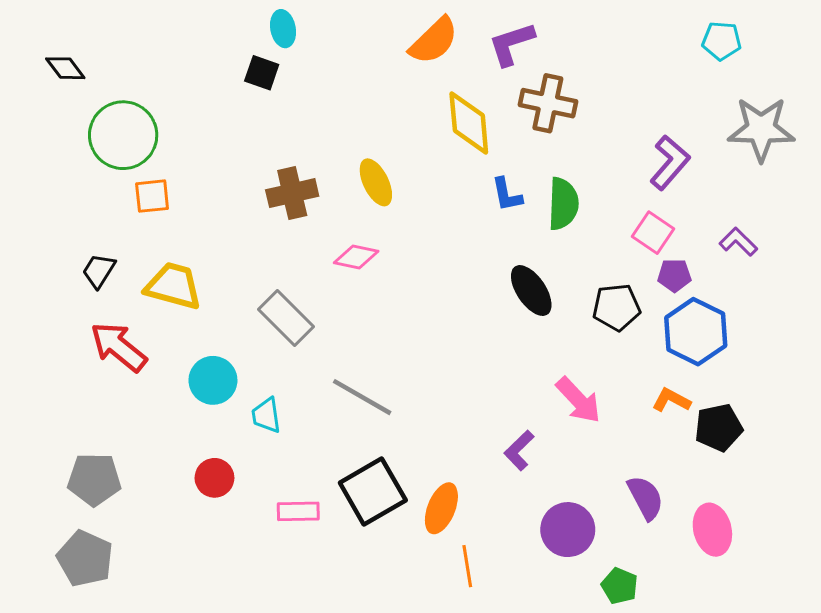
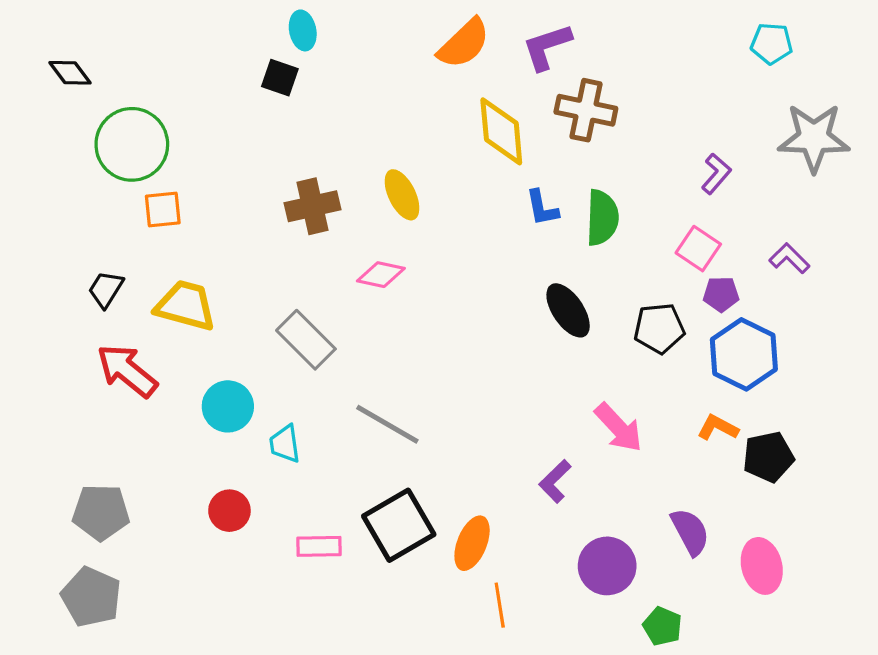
purple L-shape: (670, 163) -> (716, 174), size x0.7

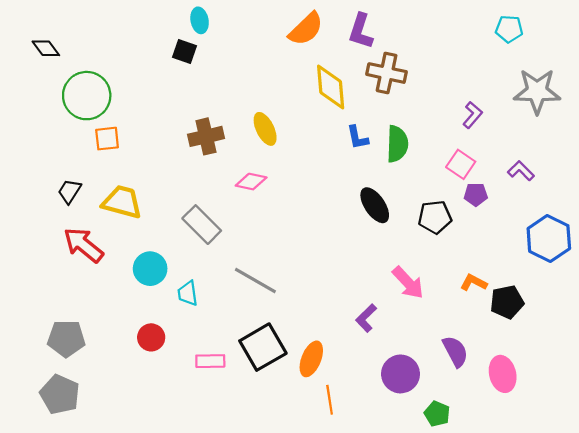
purple L-shape: (547, 47) -> (361, 31), turned -54
blue hexagon: (744, 354) -> (549, 239), moved

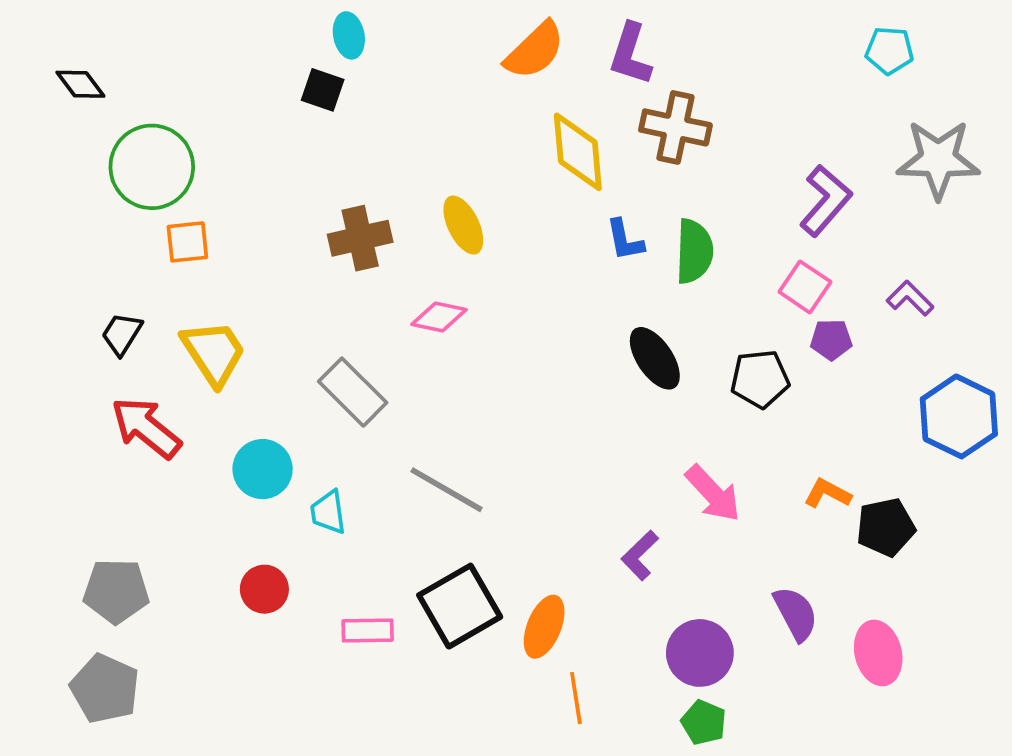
purple L-shape: (473, 115) -> (826, 201), size x1.5
yellow trapezoid: (122, 202) -> (214, 353), turned 42
green pentagon: (437, 414) -> (704, 722), moved

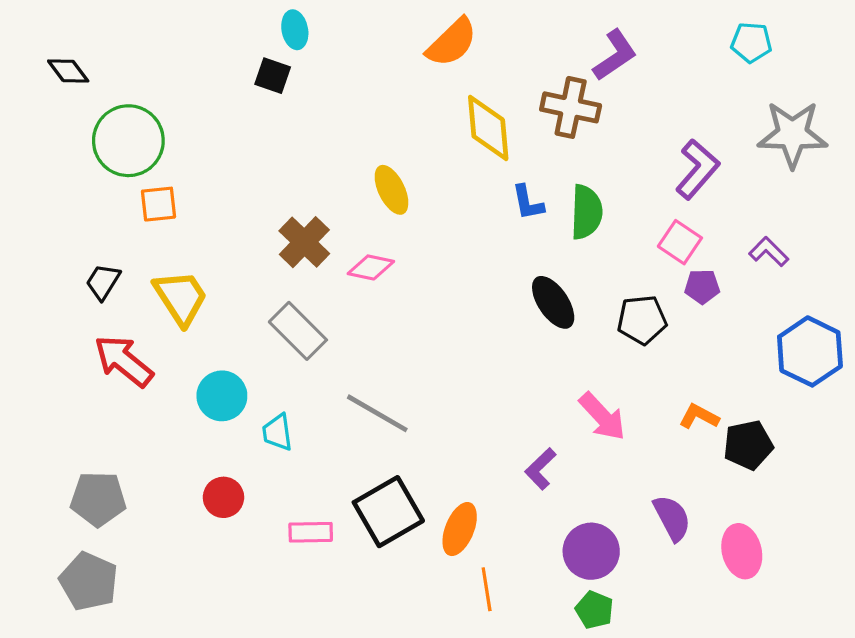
purple L-shape: (630, 54) -> (615, 55), moved, turned -142
brown cross: (360, 238) -> (304, 242), moved, turned -33

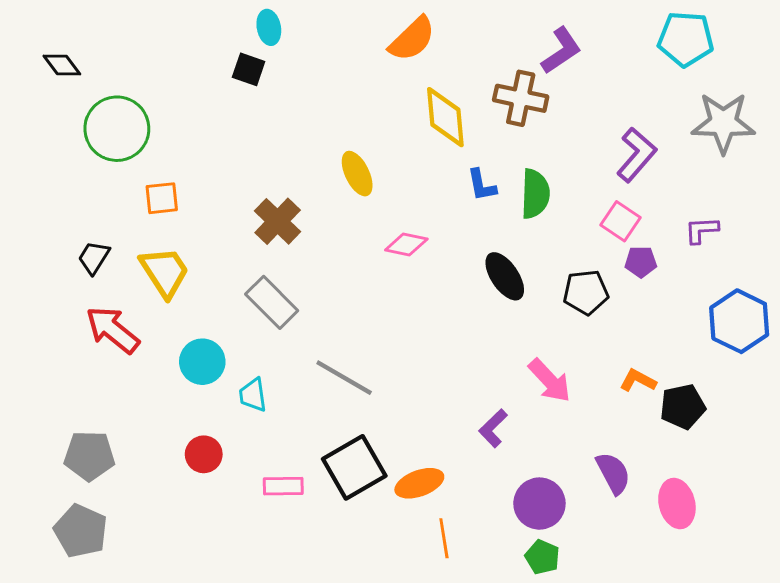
cyan pentagon: (751, 42) -> (686, 39), size x1.5
orange square: (158, 204) -> (162, 198), moved
purple L-shape: (769, 252) -> (702, 230), turned -48
pink diamond: (371, 267) -> (406, 244), moved
orange ellipse: (460, 529) -> (419, 483), turned 48

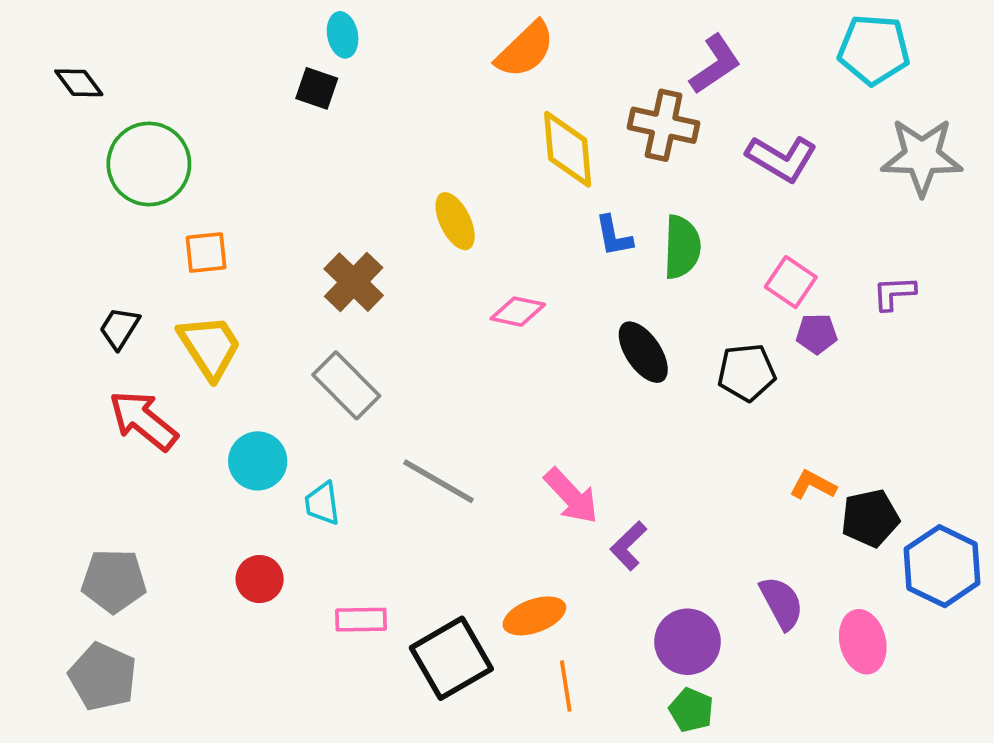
purple L-shape: (636, 155) -> (782, 158), moved, turned 80
blue hexagon: (739, 321) -> (942, 566), moved
pink arrow: (550, 381) -> (571, 496), moved
black square: (354, 467) -> (451, 658), moved

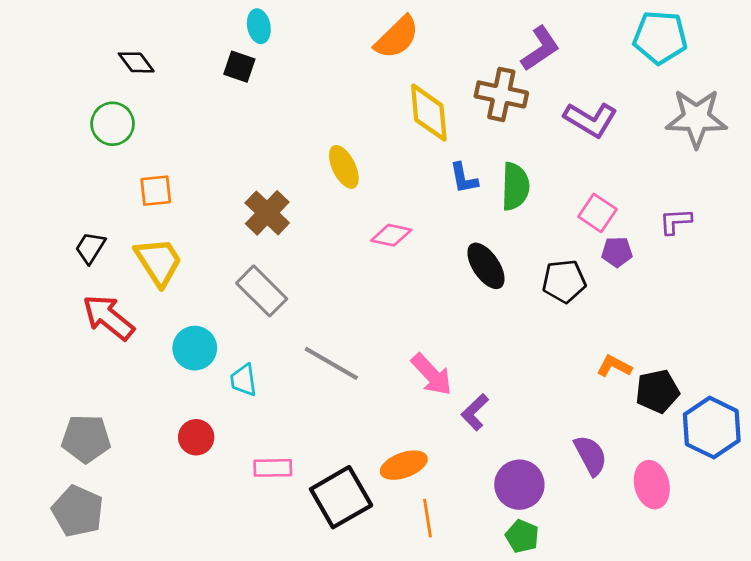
black diamond: (79, 83) -> (136, 62), moved
green circle: (149, 164) -> (113, 124), size x0.7

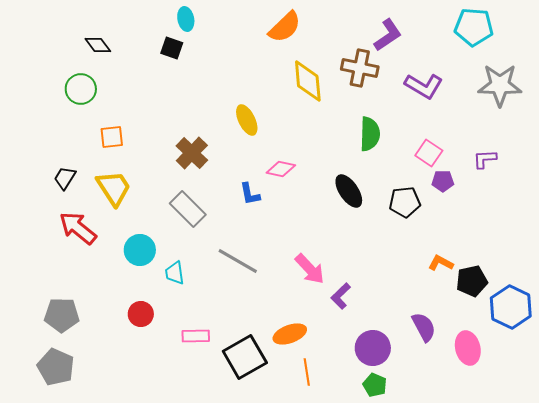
blue L-shape: (464, 178) -> (250, 194), moved

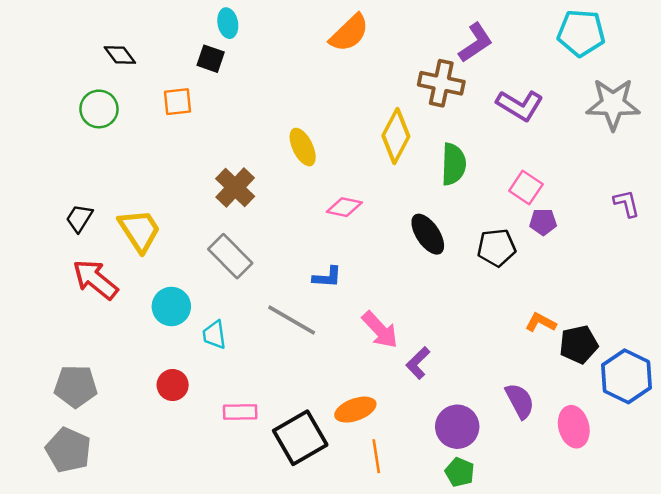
yellow diamond: (308, 81) -> (396, 136), moved, turned 33
orange square: (112, 137) -> (177, 102), moved
purple L-shape: (485, 159) -> (627, 203), moved, turned 80
blue L-shape: (250, 194) -> (327, 277), moved, turned -75

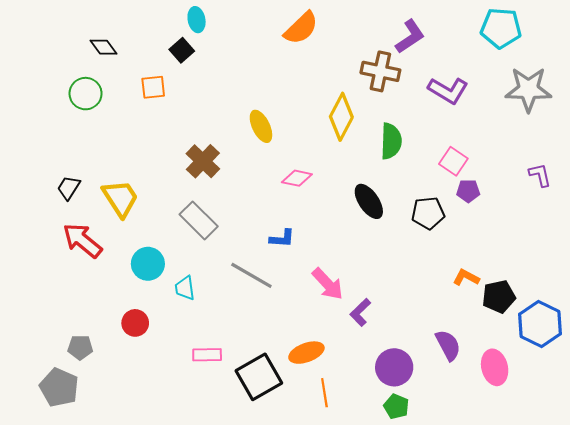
black square: (211, 59) -> (182, 50), turned 30
red circle: (173, 385) -> (135, 323), moved
gray pentagon: (76, 386) -> (80, 347), moved, size x0.7

